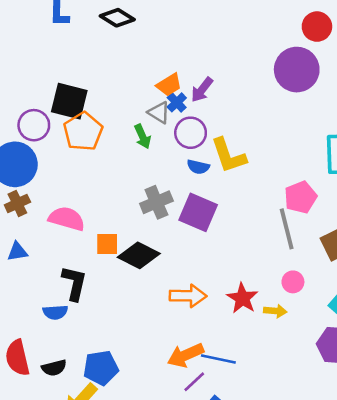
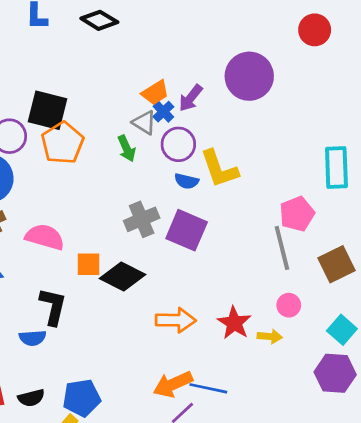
purple circle: (297, 70) -> (249, 76), moved

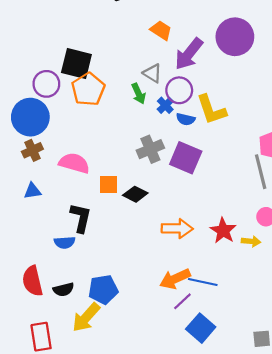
orange trapezoid: (155, 93) -> (161, 30), moved, turned -115
purple arrow: (191, 98) -> (189, 54), size x1.5
blue cross: (163, 112) -> (165, 105), moved
black diamond: (122, 277) -> (135, 194), size x0.7

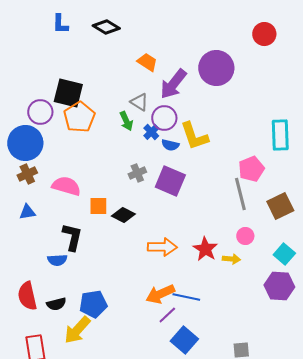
gray cross: (150, 149) -> (137, 173), size x0.7

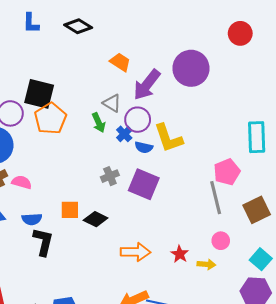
pink semicircle: (66, 186) -> (22, 182), moved, size x0.7
red star: (205, 249) -> (180, 254), size x0.7
blue semicircle: (57, 260) -> (32, 219), moved

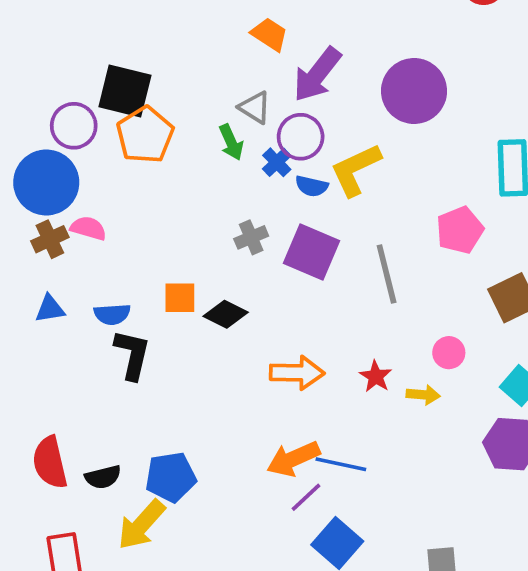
purple circle: (191, 68) -> (414, 91), moved
yellow L-shape: (168, 138) -> (355, 170), turned 84
pink semicircle: (22, 182) -> (88, 228), moved
gray line: (216, 198) -> (387, 274), moved

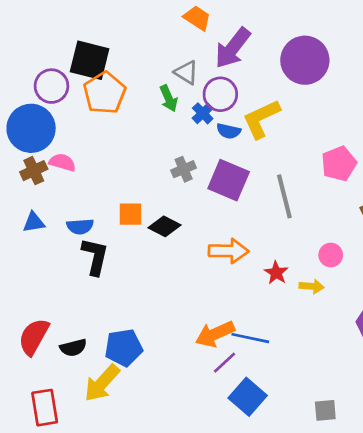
orange arrow: (297, 373) -> (229, 251), moved
red semicircle: (50, 462) -> (34, 337), turned 42

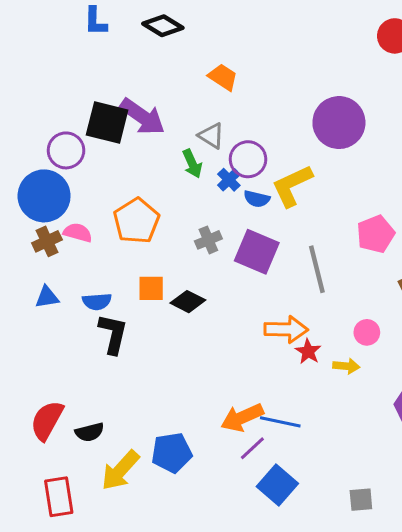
purple arrow: (233, 48) -> (142, 117), moved, turned -93
orange pentagon: (105, 93) -> (136, 221), moved
orange arrow: (229, 251) -> (286, 329), moved
blue pentagon: (124, 348) -> (172, 453), moved

